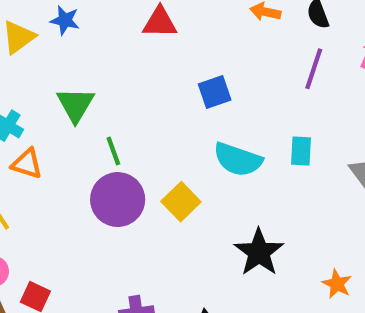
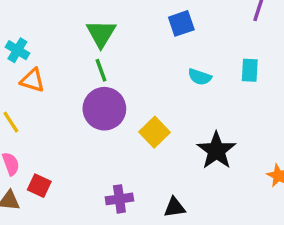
green triangle: (75, 105) -> (101, 33), moved
cyan semicircle: (238, 159) -> (200, 77), size x0.6
yellow square: (181, 202) -> (155, 132), moved

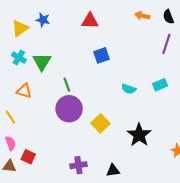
blue square: (181, 23) -> (101, 55), moved
green triangle: (101, 33) -> (42, 62), moved
cyan cross: (17, 50) -> (19, 58), moved
cyan rectangle: (250, 70) -> (160, 85), turned 64

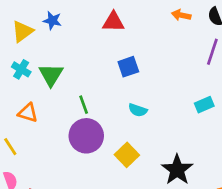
cyan semicircle: (129, 89) -> (138, 110), moved

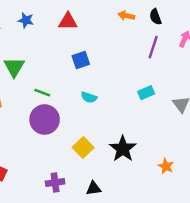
blue star: (52, 21) -> (26, 20), moved
green line: (84, 105) -> (42, 93), turned -49
yellow square: (127, 155) -> (83, 148), moved

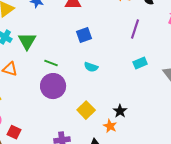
purple line: (153, 47) -> (135, 29), moved
black star: (123, 149) -> (120, 111), size x0.6
orange star: (166, 166) -> (110, 126), moved

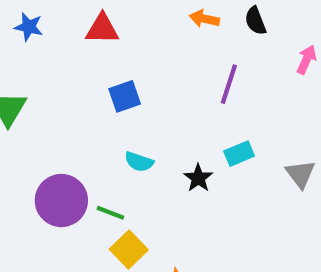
green line: (51, 63) -> (110, 213), moved
black star: (120, 111) -> (198, 178), moved

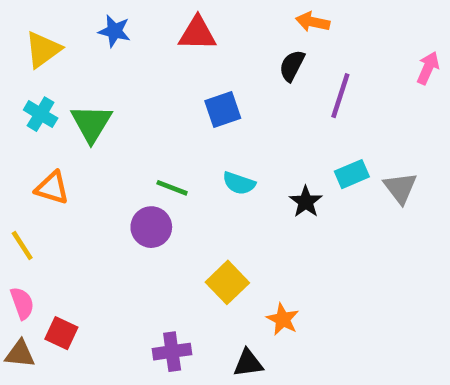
black semicircle: (255, 21) -> (292, 66), moved, turned 48
gray triangle: (300, 174) -> (400, 188), moved
purple circle: (61, 201) -> (151, 227), size x0.7
green line: (110, 213) -> (172, 188), moved

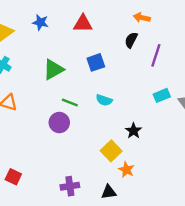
green triangle: (91, 123) -> (53, 70), moved, turned 30
black star: (306, 202) -> (133, 131), moved
yellow square: (227, 282) -> (111, 151), moved

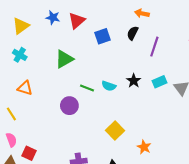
red triangle: (83, 24) -> (77, 21), moved, turned -42
blue square: (96, 62) -> (103, 36), moved
green line: (70, 102) -> (87, 88), moved
black star: (133, 131) -> (134, 81), moved
orange star: (126, 170) -> (144, 147), moved

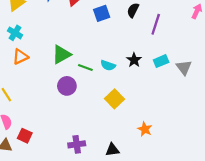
green triangle: (64, 59) -> (62, 55), moved
orange triangle: (25, 88) -> (20, 57), moved, turned -42
yellow square: (115, 130) -> (115, 99), moved

